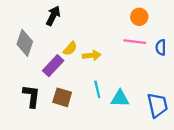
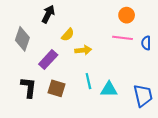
yellow semicircle: (70, 49) -> (68, 35), moved

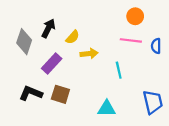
black arrow: (48, 14) -> (48, 28), moved
cyan line: (88, 81) -> (119, 70), moved
black L-shape: (29, 87) -> (31, 93), turned -75
cyan triangle: (109, 89) -> (107, 109), moved

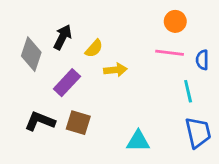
cyan line: (119, 70) -> (188, 91), moved

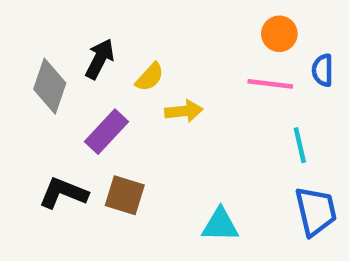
blue semicircle: (202, 60) -> (323, 70), moved

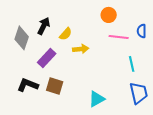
orange circle: (279, 34) -> (109, 15), moved
cyan triangle: (220, 225) -> (97, 99), turned -30

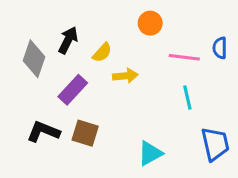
orange circle: (109, 15) -> (150, 23), moved
cyan line: (132, 64) -> (187, 97), moved

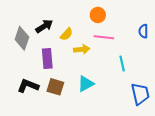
black arrow: (68, 40) -> (44, 26), turned 30
pink line: (184, 57) -> (104, 37), moved
purple rectangle: (73, 90) -> (47, 58), turned -48
cyan triangle: (150, 153) -> (86, 84), moved

